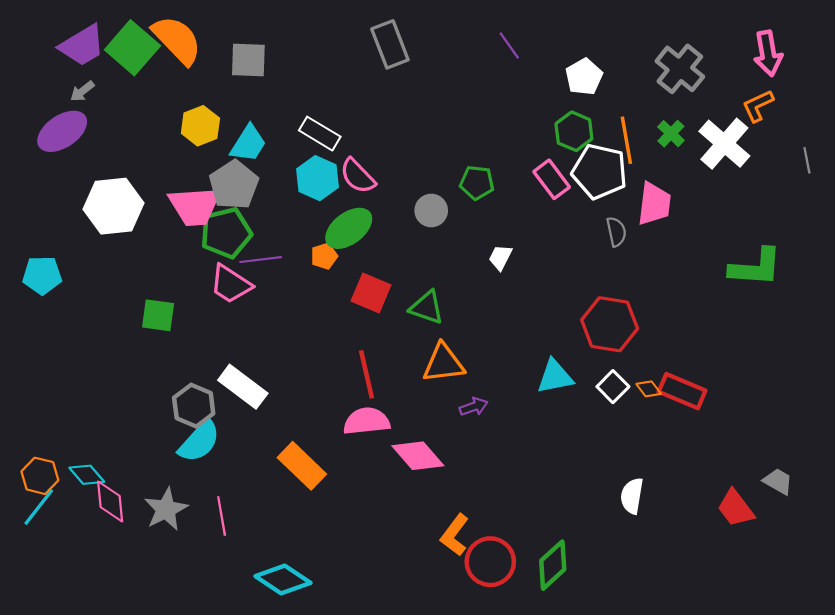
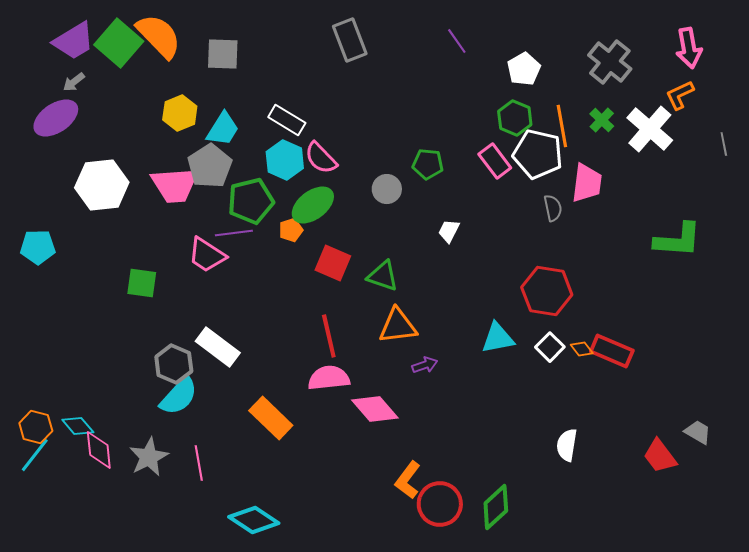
green pentagon: (226, 233) -> (251, 201), moved

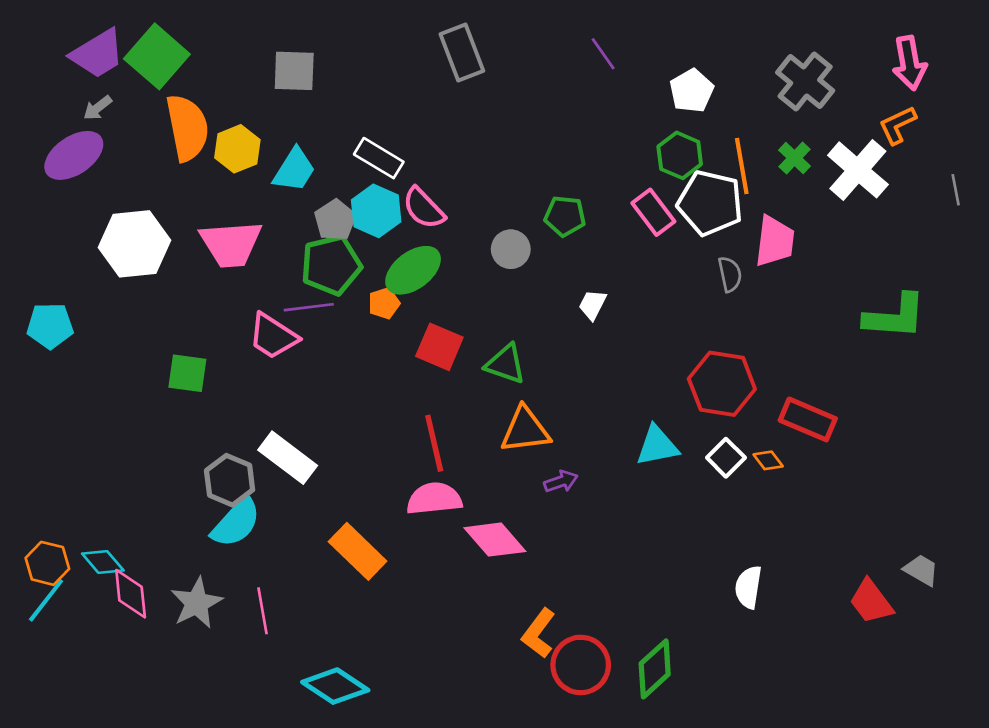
orange semicircle: (159, 36) -> (187, 128), moved, turned 33
gray pentagon: (210, 166) -> (335, 220), moved, size x0.7
red rectangle: (612, 351) -> (808, 419), moved

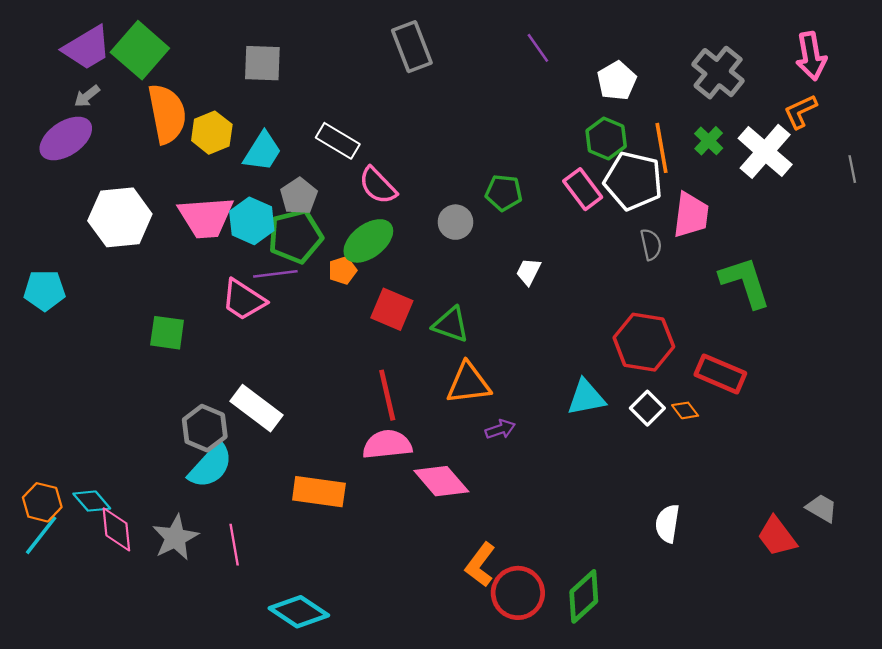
cyan hexagon: (376, 211) -> (252, 221), moved
green L-shape: (895, 316) -> (745, 282), moved, turned -112
orange rectangle: (358, 551) -> (319, 492), turned -36

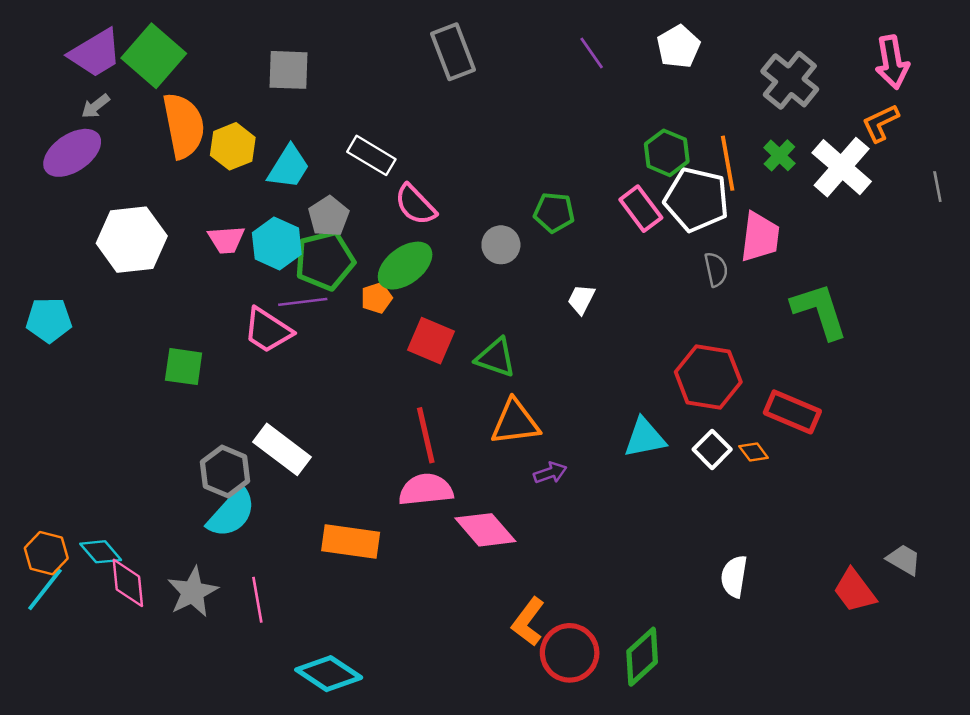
white pentagon: (617, 81) -> (678, 47), moved
pink trapezoid: (206, 217) -> (226, 240), size x0.6

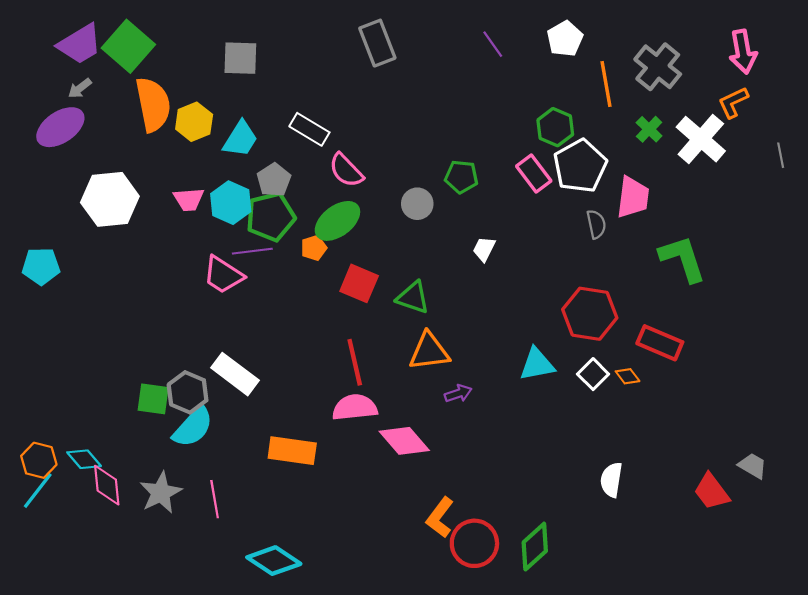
orange line: (728, 163) -> (606, 84), moved
white pentagon: (697, 199) -> (580, 166), turned 30
green square: (184, 367) -> (153, 399), moved

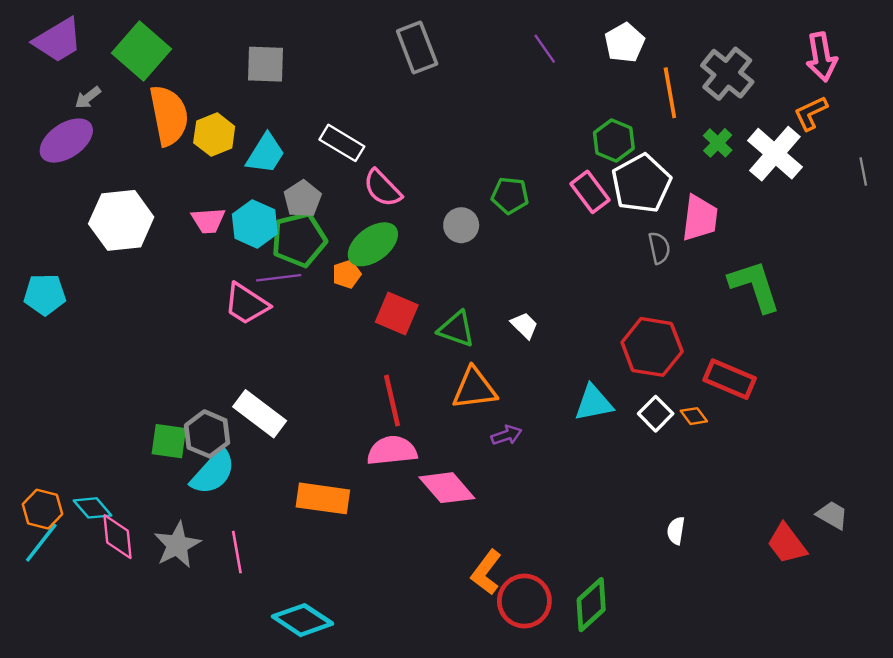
purple trapezoid: (80, 44) -> (58, 40), moved
white trapezoid: (484, 249) -> (524, 325), moved, turned 108
white semicircle: (611, 480) -> (676, 531), size x0.7

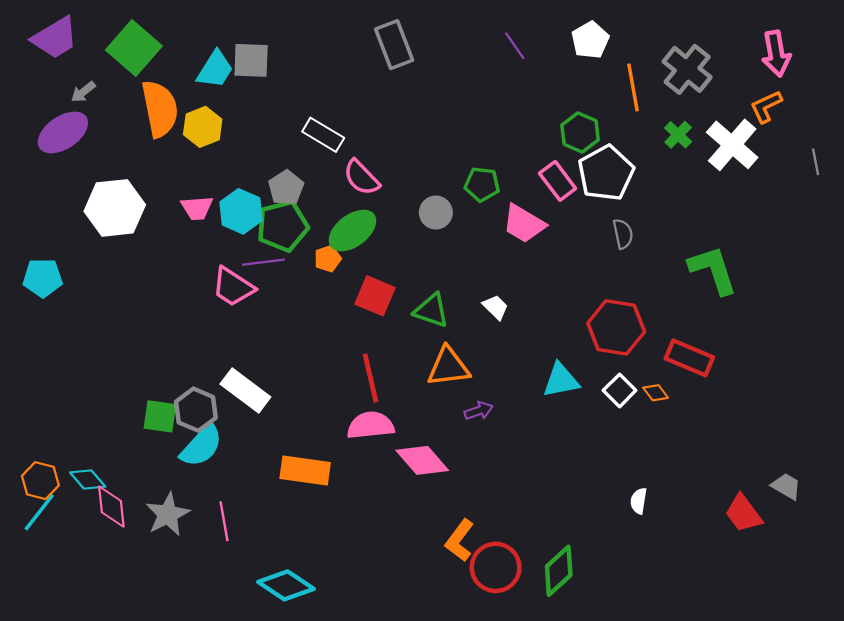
cyan trapezoid: (266, 154) -> (215, 69), moved
pink trapezoid: (700, 218) -> (524, 224), moved, turned 114

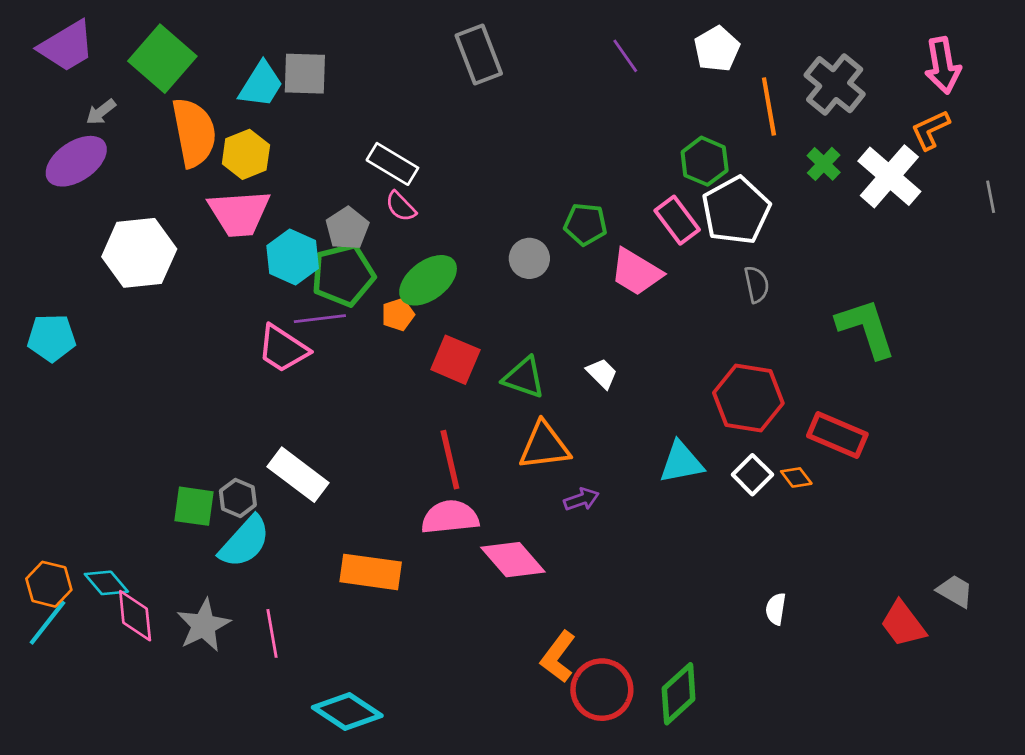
pink semicircle: (361, 178) -> (401, 206), moved, size x0.7
pink trapezoid: (197, 208) -> (239, 213), moved, size x1.6
gray hexagon: (196, 410) -> (238, 498), size x0.7

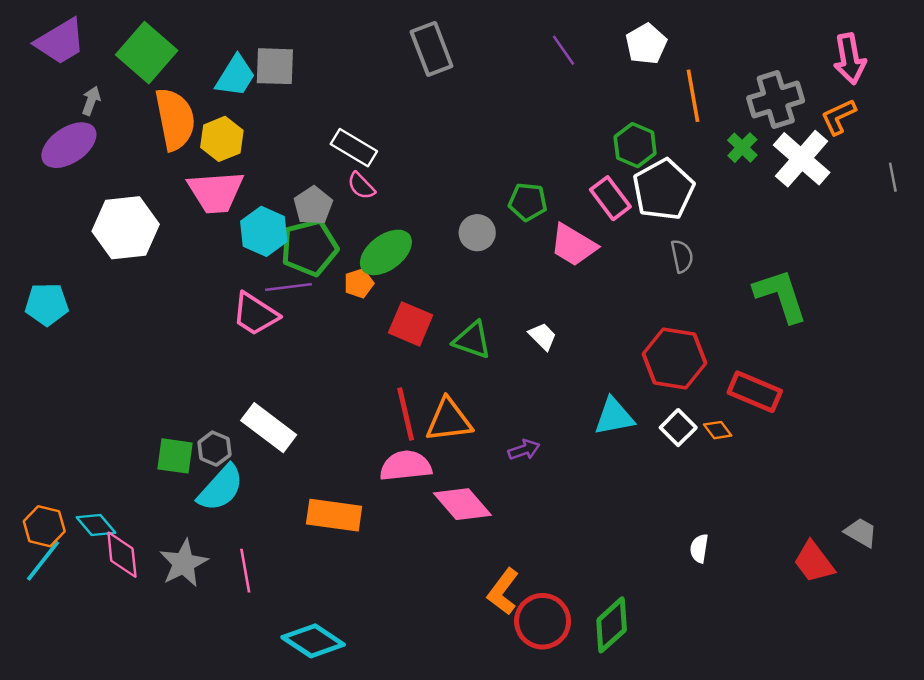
gray cross: (835, 85) -> (776, 99), moved, turned 34
gray arrow: (101, 112) -> (91, 101), turned 148
orange triangle: (544, 446) -> (449, 420), moved

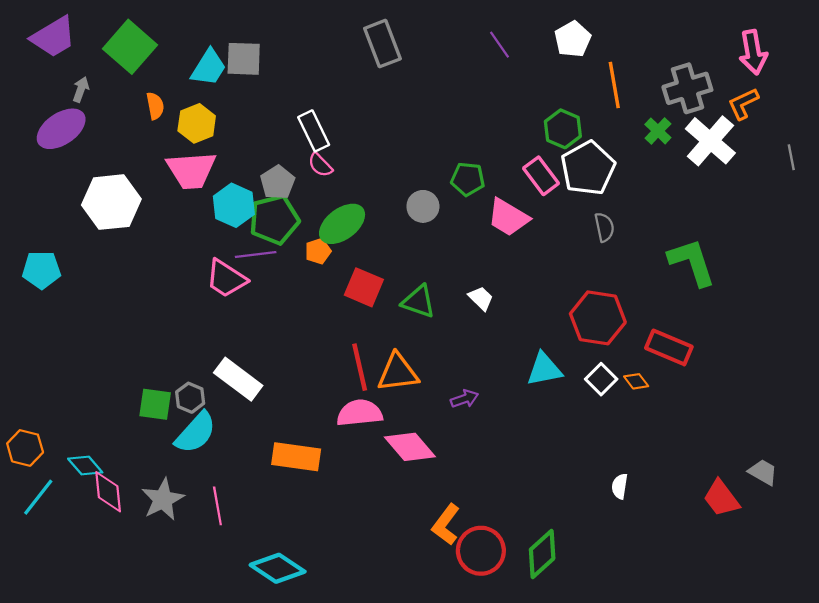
orange semicircle: (175, 119) -> (155, 106), size x0.5
white rectangle: (354, 148) -> (314, 131), turned 33
orange hexagon: (44, 526) -> (25, 448), moved

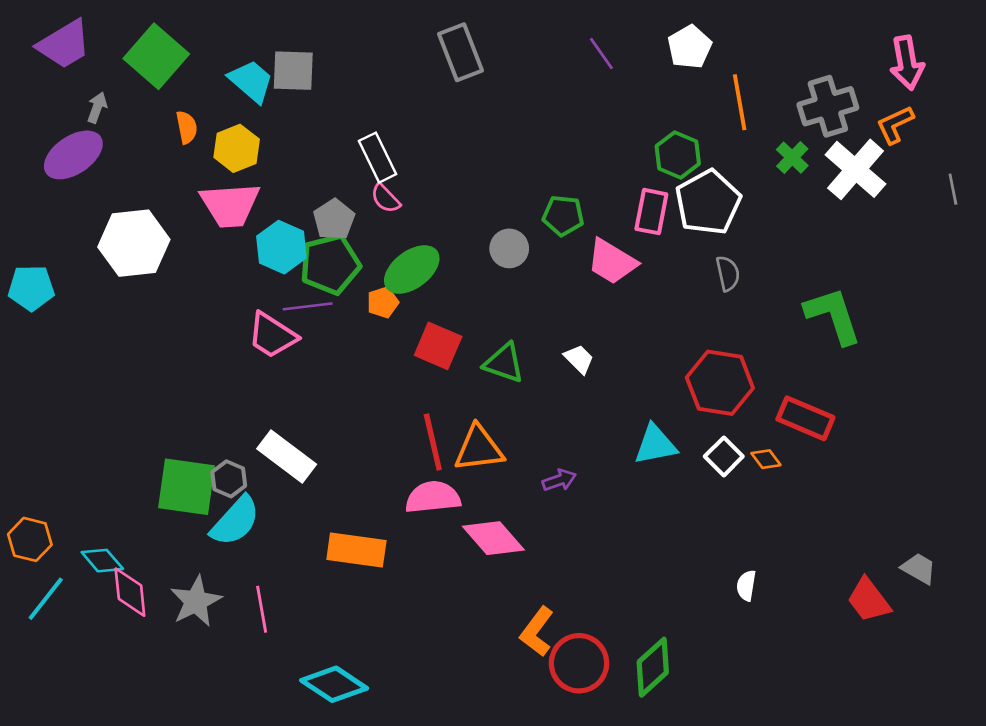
cyan trapezoid: (209, 68) -> (251, 81), turned -81
pink rectangle: (541, 176) -> (651, 212), turned 48
cyan pentagon: (41, 270) -> (31, 288), moved
green square: (155, 404) -> (187, 487), size x1.5

